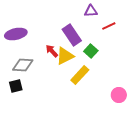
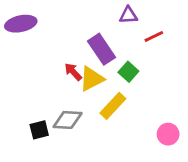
purple ellipse: (16, 34) -> (21, 24), moved
gray diamond: (23, 65) -> (68, 120), moved
black square: (16, 86) -> (39, 130), moved

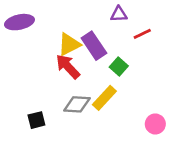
red arrow: (73, 72) -> (68, 67), size x1.5
yellow triangle: (92, 79) -> (69, 44), moved
gray diamond: (68, 120) -> (77, 104), moved

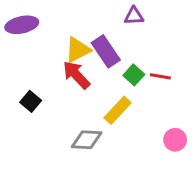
red line: (142, 34) -> (160, 76), moved, turned 36
gray diamond: (77, 104) -> (87, 140), moved
black square: (36, 120) -> (31, 101), moved, turned -36

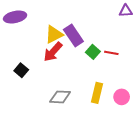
purple triangle: (134, 16) -> (126, 11), moved
red arrow: (76, 75) -> (53, 52), turned -95
yellow rectangle: (118, 110) -> (97, 93), moved, turned -30

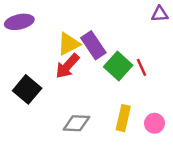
green square: (93, 52) -> (118, 66), size x1.5
red line: (111, 53) -> (141, 67), turned 56
black square: (21, 70) -> (27, 89), size x1.5

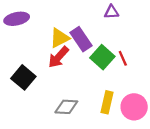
purple triangle: (160, 14) -> (111, 12), moved
pink circle: (154, 123) -> (134, 107), size x1.5

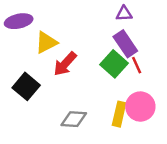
yellow triangle: (60, 38) -> (46, 42), moved
purple rectangle: (81, 39) -> (125, 44), moved
pink circle: (134, 107) -> (140, 107), moved

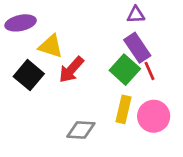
yellow triangle: (46, 42) -> (51, 46), turned 45
black square: (26, 86) -> (29, 75), moved
yellow rectangle: (119, 114) -> (123, 109), moved

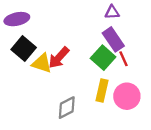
yellow triangle: (51, 46) -> (42, 63), moved
black square: (29, 75) -> (24, 49), moved
gray diamond: (81, 130) -> (67, 108), turned -30

